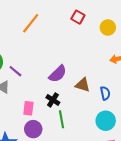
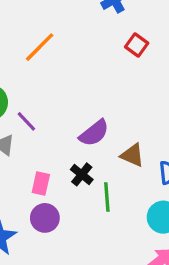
orange line: (31, 23) -> (40, 47), moved
green line: (62, 119) -> (107, 197), moved

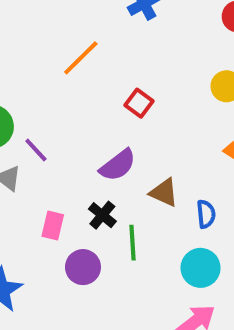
red square: (137, 45) -> (139, 103), moved
orange line: (40, 47) -> (81, 58), moved
purple circle: (45, 218) -> (83, 267), moved

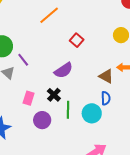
brown triangle: (164, 193) -> (106, 76), moved
cyan circle: (201, 268) -> (92, 113), moved

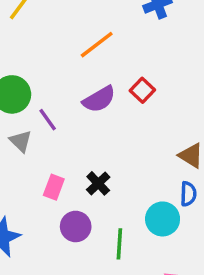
purple semicircle: (64, 70) -> (99, 99), moved
green line: (68, 110) -> (119, 244), moved

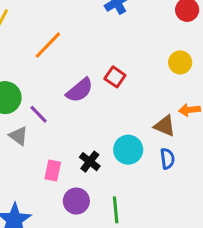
orange line: (97, 45) -> (48, 45), moved
cyan circle: (163, 219) -> (128, 150), moved

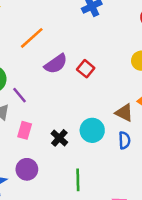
purple semicircle: (80, 90) -> (56, 64), moved
pink rectangle: (53, 171) -> (25, 130), moved
purple circle: (76, 201) -> (27, 169), moved

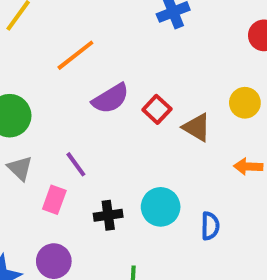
purple line: (20, 95) -> (76, 164), moved
brown triangle: (124, 113) -> (197, 127), moved
black cross: (59, 138) -> (108, 215), turned 36

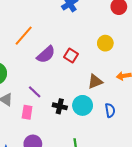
yellow circle: (245, 103) -> (105, 43), moved
brown triangle: (197, 127) -> (95, 81), moved, turned -42
black cross: (108, 215) -> (60, 106), moved, turned 32

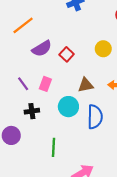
black cross: (60, 106) -> (32, 111), moved, turned -32
blue semicircle: (110, 110) -> (95, 117), size x1.6
pink rectangle: (27, 112) -> (45, 84), moved

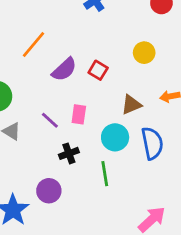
green line: (53, 147) -> (105, 174), moved

